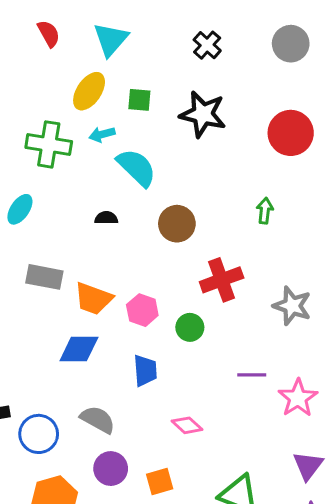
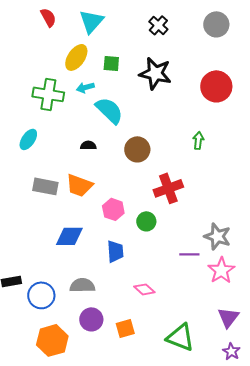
orange trapezoid: (93, 299) -> (79, 185), moved
gray star: (292, 306) -> (217, 236), moved
gray semicircle: (98, 420) -> (82, 285), turned -30

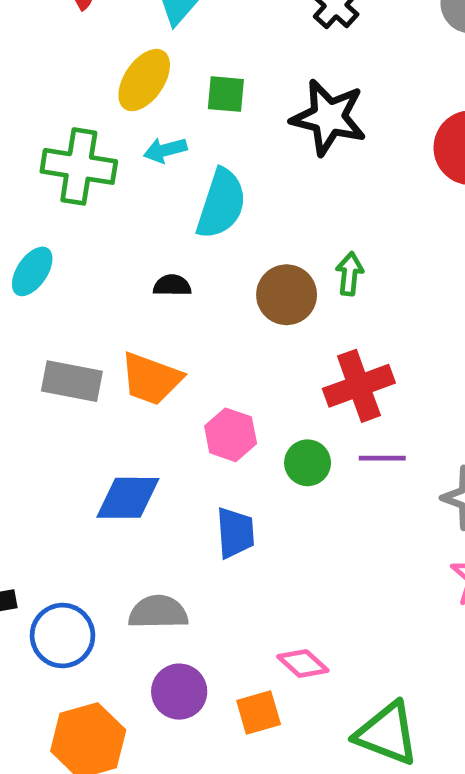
cyan semicircle: (109, 110) -> (221, 204), turned 64
green arrow: (198, 140) -> (350, 274), moved
purple line: (189, 254) -> (382, 458), moved
pink diamond: (144, 289) -> (303, 664), moved

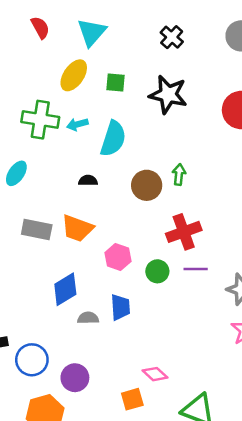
cyan arrow: (165, 150) -> (77, 124), moved
blue diamond: (128, 498) -> (65, 289), turned -32
gray semicircle: (158, 612) -> (88, 318), moved, size x0.7
purple circle: (179, 692) -> (75, 378), moved

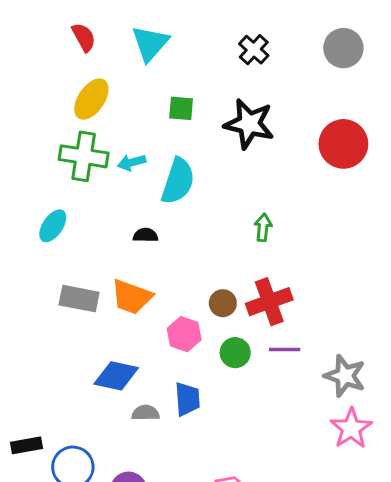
yellow ellipse: (74, 75) -> (91, 99), moved
brown circle: (147, 185) -> (223, 303), moved, size x0.7
blue diamond: (65, 289) -> (116, 376), turned 44

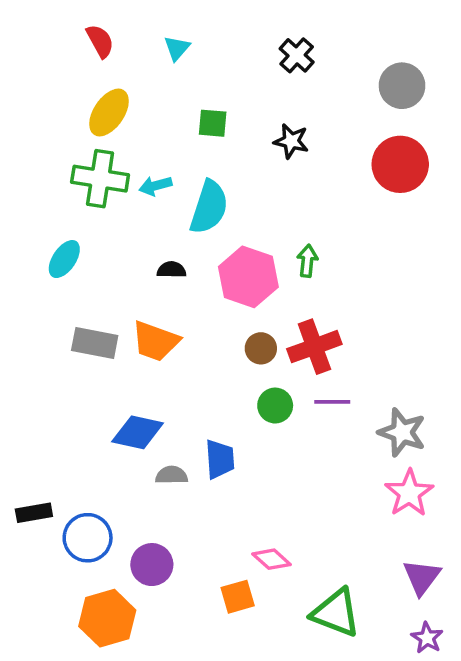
cyan triangle: (150, 43) -> (177, 48), size x0.6
gray circle: (343, 48) -> (402, 86), moved
black star: (249, 124) -> (291, 141), size x0.6
pink hexagon: (184, 334) -> (248, 277), moved, size x1.5

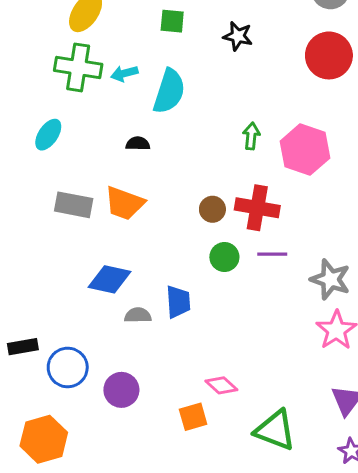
pink hexagon: (248, 277) -> (305, 150), moved
red cross: (314, 347) -> (257, 208), turned 30
orange hexagon: (107, 618) -> (44, 439), moved

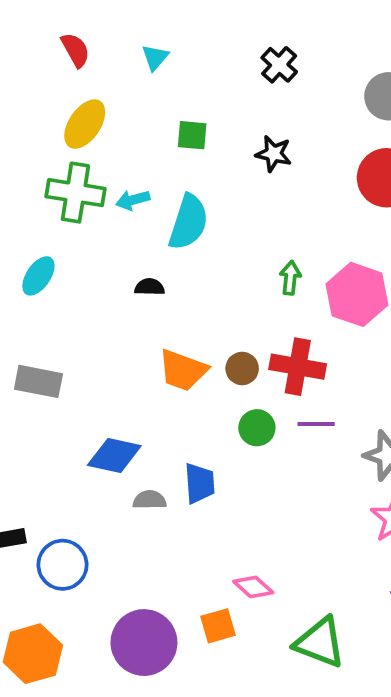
orange trapezoid: (124, 203) -> (183, 370), moved
gray rectangle: (74, 205) -> (38, 381), moved
purple circle: (121, 390) -> (144, 643), moved, size x1.5

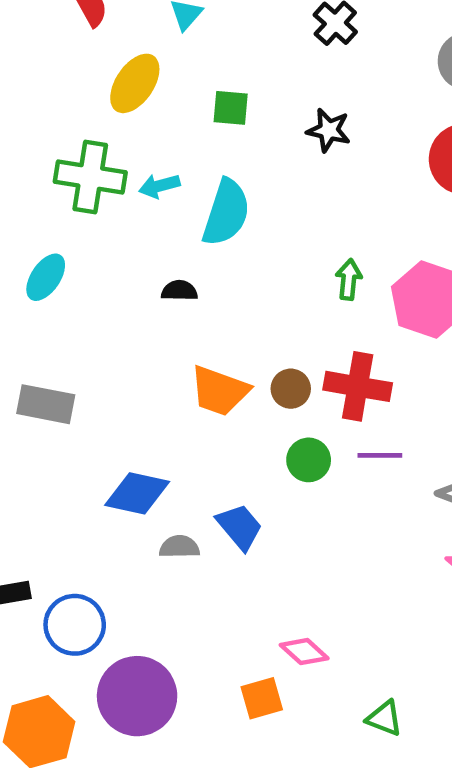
yellow ellipse: (85, 124) -> (135, 83), moved
blue trapezoid: (200, 483) -> (240, 527), turned -36
purple circle: (144, 643) -> (137, 696), moved
green triangle: (320, 643) -> (384, 718), size x0.6

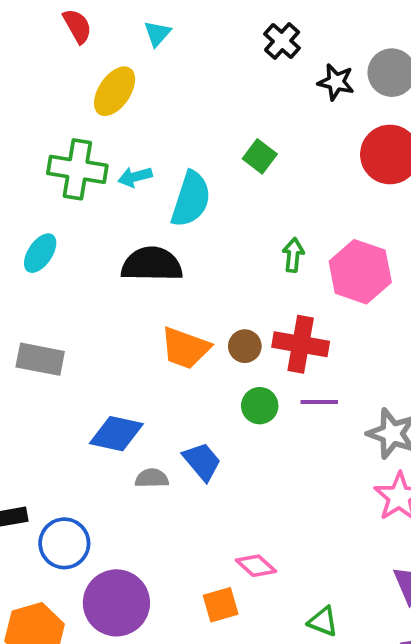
green square: (231, 108) -> (260, 156), moved, turned 32
black star: (329, 130) -> (336, 82), moved
black semicircle: (179, 291) -> (152, 264), size x2.0

